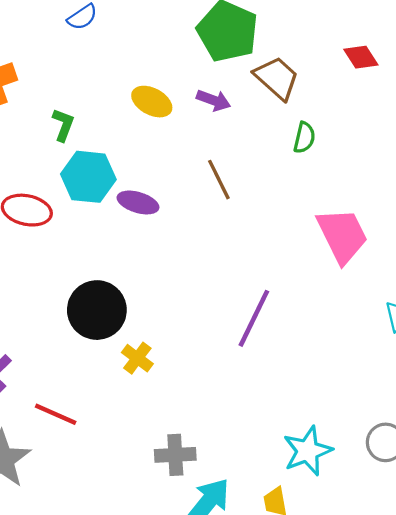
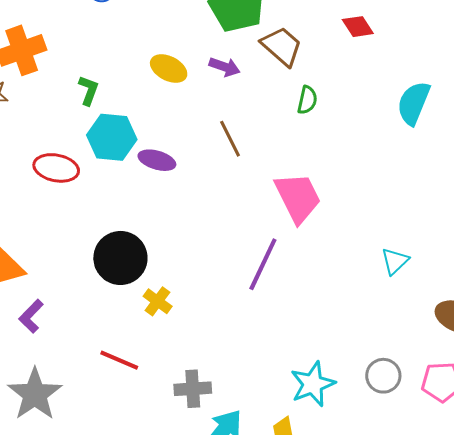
pink trapezoid: (342, 235) -> (298, 198), moved
red line: (56, 414) -> (119, 360), moved

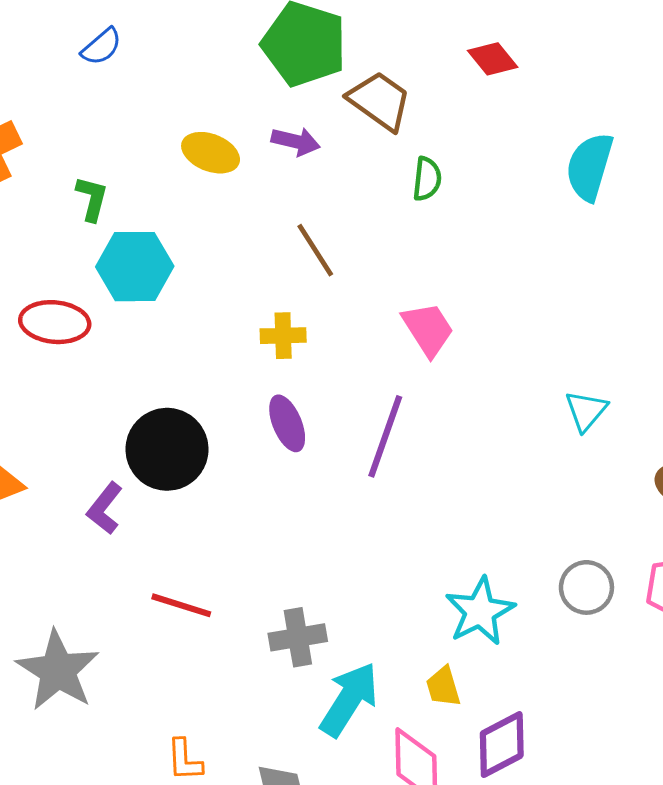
purple ellipse: (157, 160) -> (287, 423), moved, turned 57
pink trapezoid: (298, 198) -> (428, 329), size x0.7
yellow cross: (158, 301) -> (283, 336), moved, turned -32
purple L-shape: (31, 316) -> (105, 508), moved

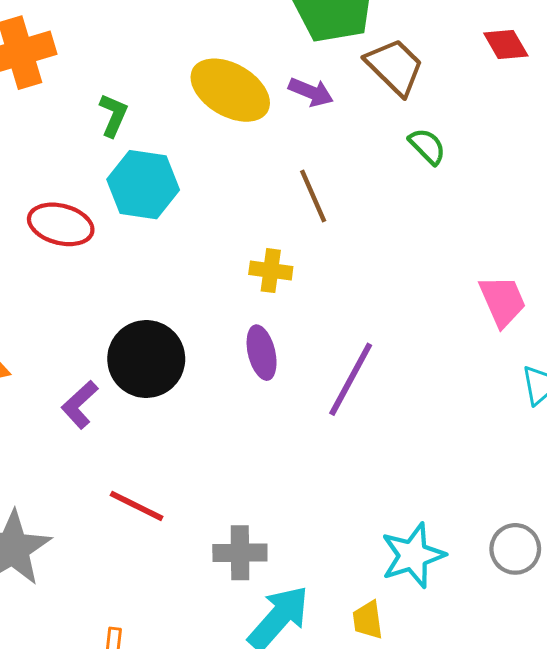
yellow ellipse: (211, 153) -> (230, 90), size x1.5
green semicircle: (427, 179) -> (427, 146), turned -60
pink trapezoid: (428, 329) -> (503, 301), moved

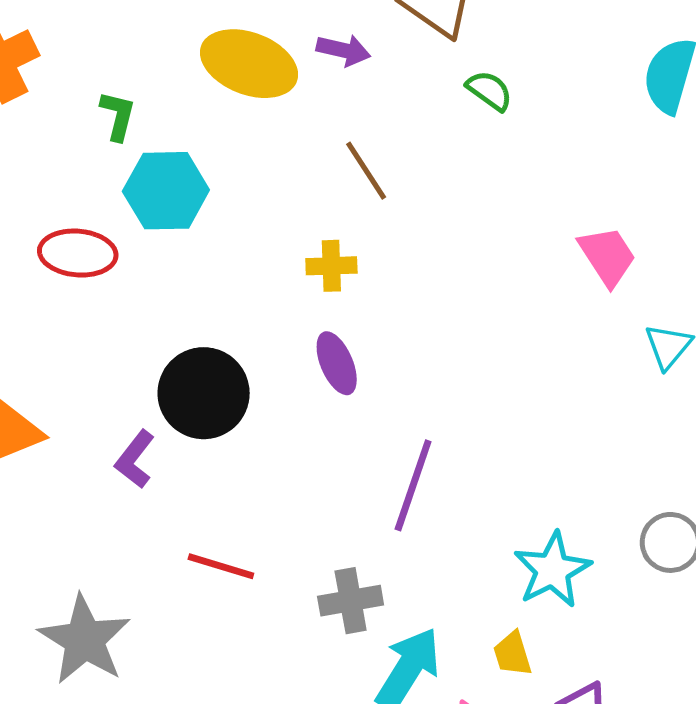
purple line: (351, 379) -> (413, 485), moved

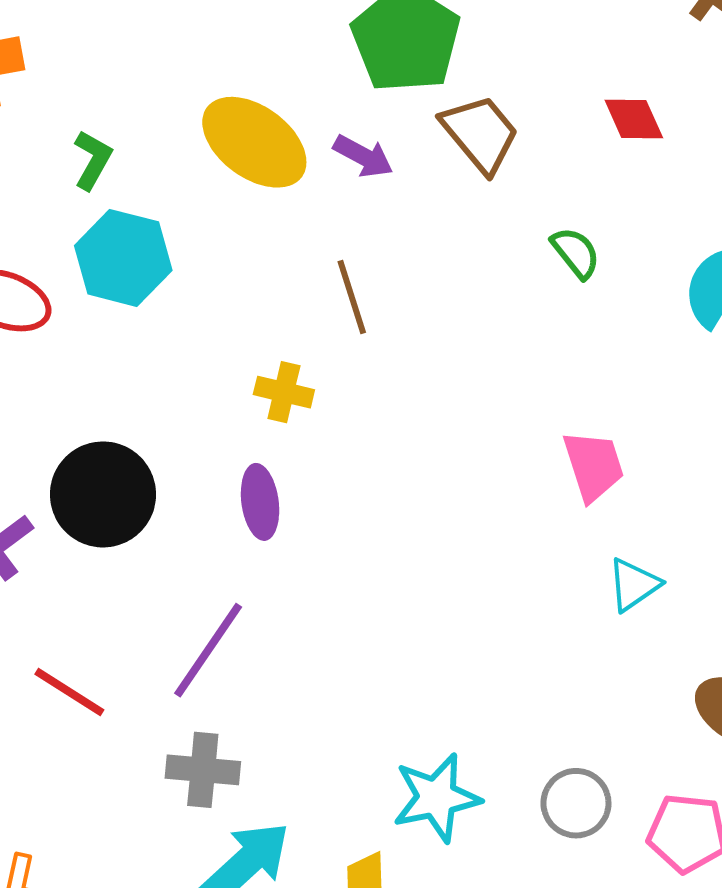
green semicircle: (489, 91) -> (576, 253), moved
purple line: (413, 485) -> (208, 650), moved

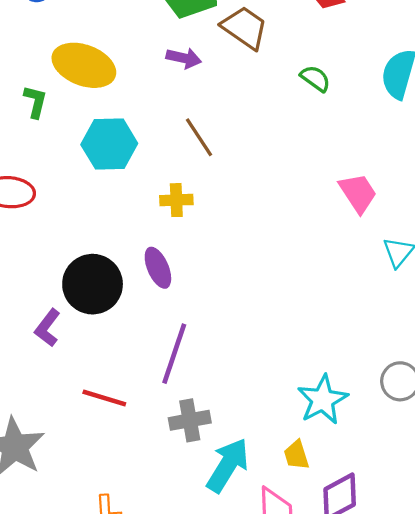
yellow ellipse: (254, 142) -> (84, 65), moved
cyan hexagon: (123, 258) -> (109, 144), moved
purple ellipse: (260, 502) -> (158, 268), moved

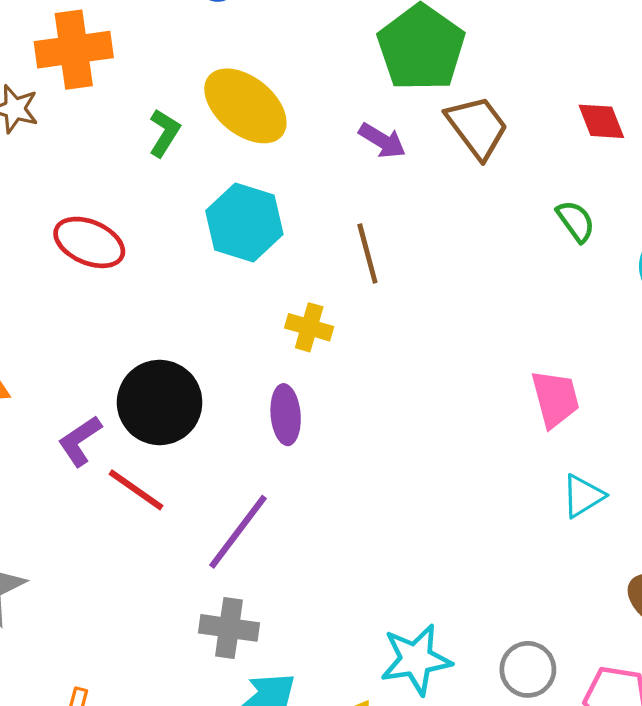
green semicircle: (315, 78) -> (576, 221), moved
purple ellipse: (158, 268) -> (286, 415), moved
red line: (104, 398) -> (136, 490), moved

